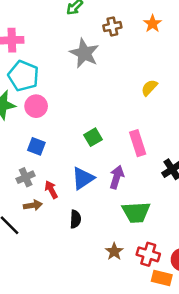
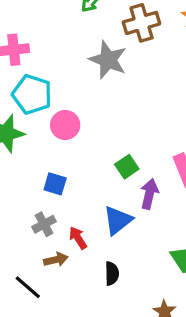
brown cross: (112, 27) -> (142, 23), size x1.5
pink circle: (36, 106) -> (65, 125), moved
purple arrow: (117, 177) -> (149, 194), moved

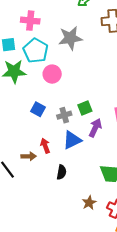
gray star: (108, 60) -> (70, 38), moved, turned 30
gray cross: (44, 224) -> (64, 115), moved

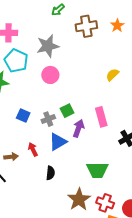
pink circle: (52, 74) -> (50, 75), moved
brown arrow: (29, 156) -> (11, 157), moved
brown star: (89, 203) -> (79, 199), size x1.6

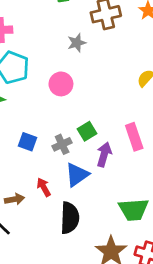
gray star: (48, 46) -> (77, 43), moved, size x0.6
black semicircle: (50, 173) -> (70, 218), size x1.6

